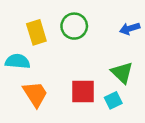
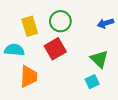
red square: (83, 92) -> (55, 49), moved, turned -30
orange trapezoid: (35, 94) -> (29, 76), turned 35

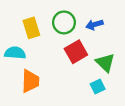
blue arrow: (105, 23) -> (94, 25), moved
red square: (55, 49) -> (76, 52), moved

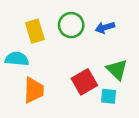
red square: (76, 52) -> (84, 82), moved
cyan square: (98, 87) -> (109, 96), turned 32

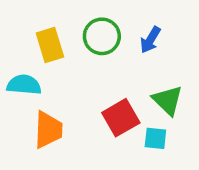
blue arrow: (105, 27) -> (150, 40), turned -42

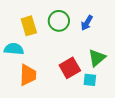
green triangle: (168, 100) -> (97, 58), turned 36

